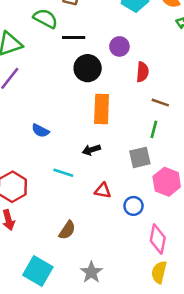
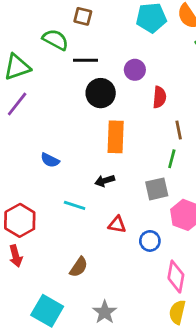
brown line: (160, 103) -> (179, 130), turned 60

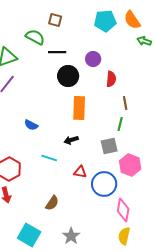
blue circle: (150, 241) -> (104, 184), size x1.6

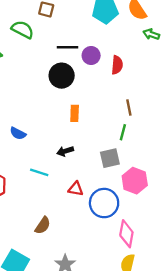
black line: (57, 52) -> (67, 47), moved
red semicircle: (111, 79) -> (117, 65), moved
orange rectangle: (79, 108) -> (75, 113), size x0.6

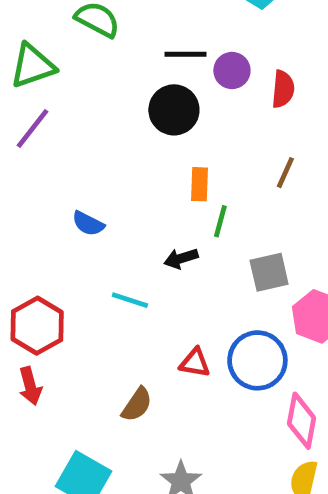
brown line: (129, 107) -> (285, 173), moved, turned 35
green line: (123, 132) -> (220, 221), moved
red triangle: (76, 189) -> (195, 363), moved

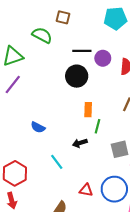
cyan line: (130, 300) -> (57, 162), turned 35

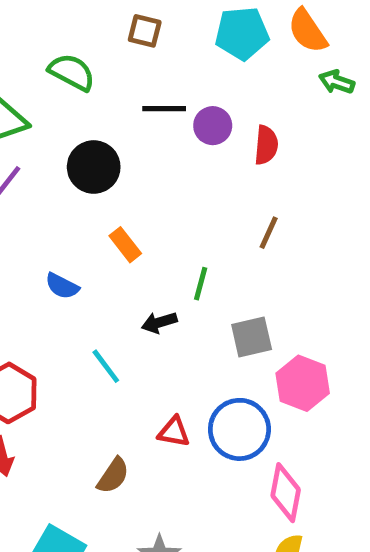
brown square: (63, 17) -> (145, 31), moved
black circle: (77, 76) -> (94, 167), moved
orange rectangle: (88, 110) -> (125, 245), moved, turned -40

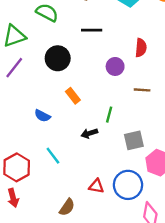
purple circle: (213, 126) -> (115, 66), moved
brown line: (269, 233) -> (142, 90), turned 70
cyan line: (106, 366) -> (53, 156), moved

